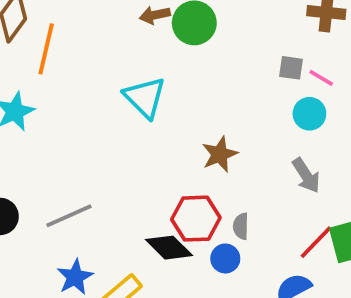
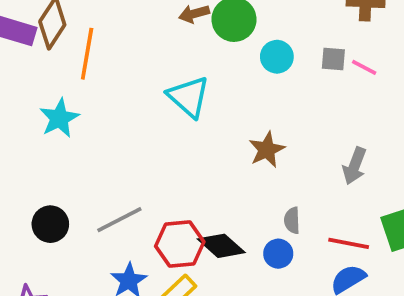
cyan circle: (309, 114) -> (277, 57), moved
gray arrow: (306, 175) -> (355, 166), turned 57
red hexagon: (196, 219) -> (180, 244), moved
red line: (316, 242) -> (349, 243), moved, turned 60

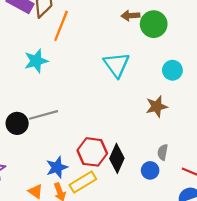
cyan circle: (277, 57) -> (172, 70), moved
gray line: (119, 220) -> (44, 115), moved
black diamond: (221, 246) -> (117, 158), turned 60

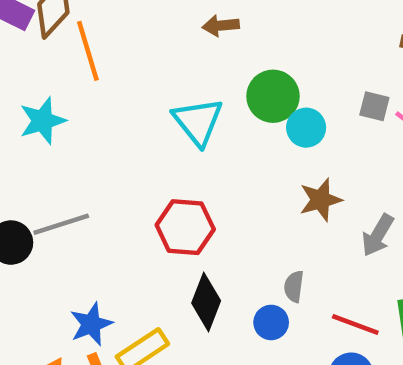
green circle: (154, 24) -> (273, 96), moved
orange line: (61, 26) -> (88, 51), turned -36
brown star: (157, 106) -> (321, 200), moved
red hexagon: (92, 152) -> (185, 227), moved

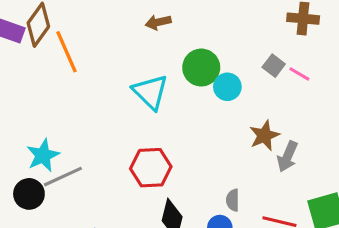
gray square: (374, 106) -> (274, 66), turned 30
cyan star: (43, 121) -> (43, 155), moved
brown star: (321, 200) -> (264, 136), moved

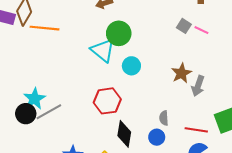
orange line: (66, 52) -> (44, 28), turned -56
green circle: (201, 68) -> (119, 33), moved
cyan circle: (227, 87) -> (131, 66), moved
black circle: (29, 194) -> (26, 114), moved

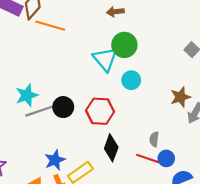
black circle: (26, 114) -> (63, 107), moved
red line: (196, 130) -> (148, 159), moved
blue circle: (157, 137) -> (166, 158), moved

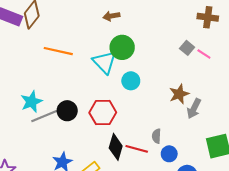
orange line: (50, 26) -> (58, 51), moved
red line: (148, 159) -> (137, 149), moved

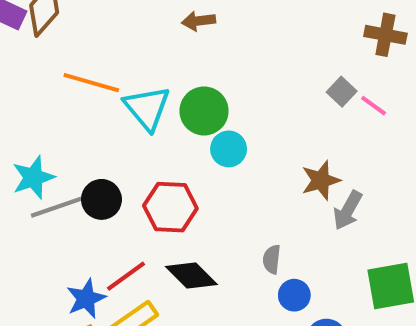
green circle: (122, 47) -> (204, 111), moved
cyan triangle: (104, 62) -> (147, 108), moved
black diamond: (116, 147) -> (191, 276), turned -65
red line: (137, 149) -> (126, 276), moved, turned -55

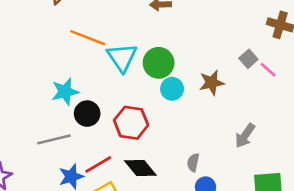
cyan star: (33, 177) -> (65, 92), moved
brown star: (321, 180) -> (212, 83), moved
gray line: (56, 207) -> (54, 139), moved

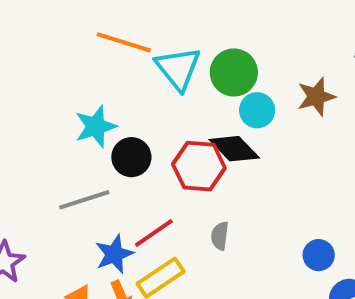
gray semicircle: (193, 163) -> (220, 236), moved
black diamond: (140, 168) -> (234, 149), moved

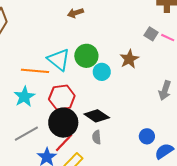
orange line: (124, 42) -> (35, 71), moved
black diamond: (234, 149) -> (97, 116), moved
black circle: (131, 157) -> (63, 123), moved, size x1.5
red hexagon: (199, 166) -> (62, 98), moved

